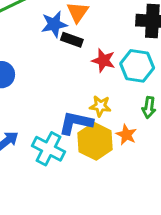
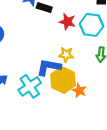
orange star: (126, 135) -> (79, 90), moved
cyan cross: (49, 149) -> (30, 86), turned 30

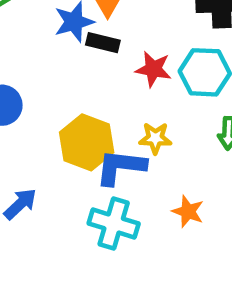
yellow hexagon: (63, 80) -> (87, 142), moved
cyan cross: (30, 86) -> (114, 224), moved, turned -35

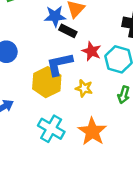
blue L-shape: (121, 167) -> (59, 64), moved, turned -32
orange star: (188, 211) -> (92, 132), size x1.6

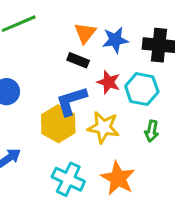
blue star: (55, 16) -> (115, 40), moved
yellow star: (84, 88) -> (103, 127), size x1.5

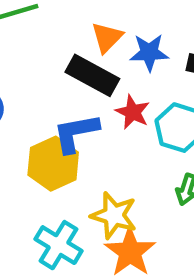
black rectangle: (78, 60) -> (92, 75), size x1.6
yellow star: (103, 127) -> (114, 215), moved

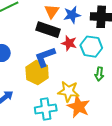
cyan cross: (59, 245) -> (46, 109), turned -30

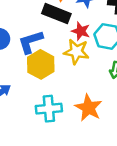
blue L-shape: (45, 57) -> (31, 42), moved
yellow star: (68, 91) -> (76, 52), moved

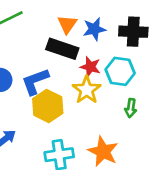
yellow star: (76, 52) -> (87, 90), turned 30

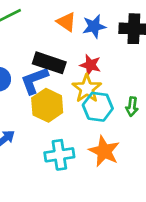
orange triangle: (67, 24) -> (66, 22), turned -30
black rectangle: (62, 49) -> (49, 63), moved
cyan hexagon: (120, 71) -> (98, 107), moved

